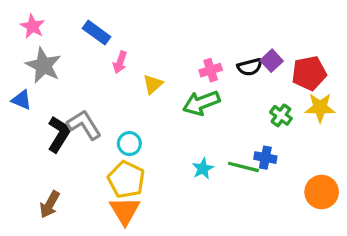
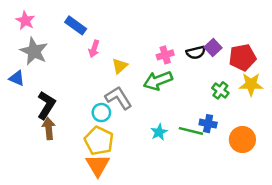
gray L-shape: (84, 125) -> (119, 98), moved
orange circle: (322, 192) -> (242, 140), moved
brown arrow: (50, 204) -> (49, 128), moved, turned 145

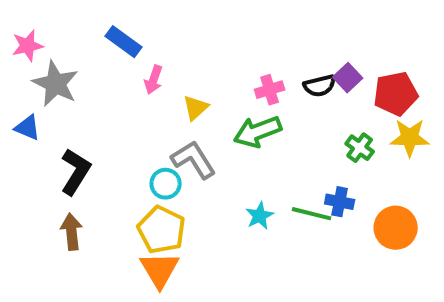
pink star: (25, 21) -> (27, 46), moved, turned 30
brown arrow: (49, 128) -> (71, 232), moved

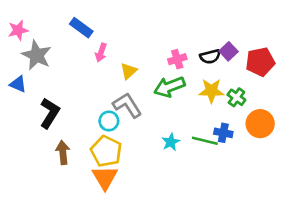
yellow star: (410, 138) -> (211, 91), moved
orange circle: (396, 228) -> (260, 124), moved
brown arrow: (71, 232) -> (63, 153), moved

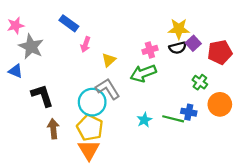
yellow star: (211, 91) -> (179, 29), moved
black L-shape: (50, 113) -> (42, 95), turned -50
cyan circle: (109, 121) -> (92, 102), size x1.6

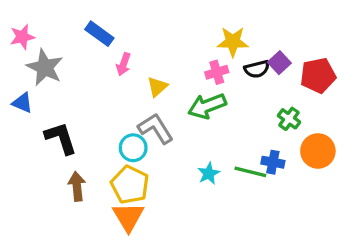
yellow star: (179, 29) -> (233, 42), moved
cyan circle: (92, 102) -> (133, 148), size x0.7

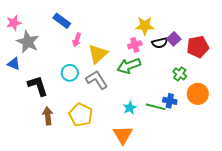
yellow triangle: (157, 87) -> (98, 54), size x1.5
cyan circle: (133, 148) -> (70, 73), moved
orange triangle: (128, 217) -> (123, 135), moved

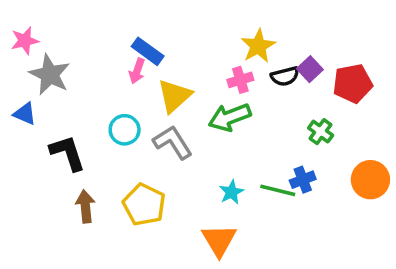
blue rectangle: (62, 21) -> (148, 51), moved
yellow star: (145, 26) -> (258, 46), turned -30
orange circle: (198, 94) -> (370, 180), moved
blue cross: (170, 101) -> (303, 180), turned -32

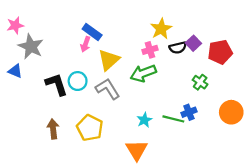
black L-shape: (68, 153) -> (56, 84), moved

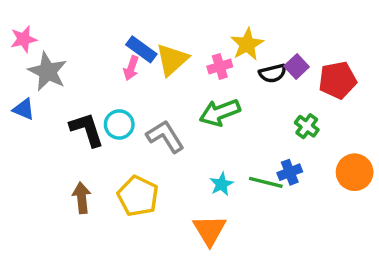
pink cross: (150, 50) -> (220, 66), moved
yellow triangle: (109, 60) -> (172, 60), moved

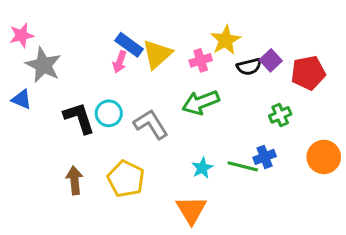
green cross: (307, 126) -> (280, 115), turned 30

